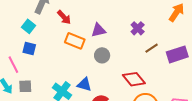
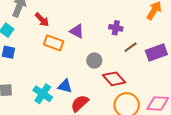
purple cross: (138, 28) -> (116, 28), turned -32
purple triangle: (98, 30) -> (77, 31), turned 42
gray circle: (102, 55) -> (94, 61), moved

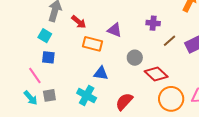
blue triangle: (65, 86) -> (101, 73), moved

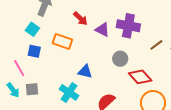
red arrow: (79, 22) -> (80, 18), moved
purple cross: (153, 23) -> (128, 26), moved, size x1.6
orange rectangle: (93, 44) -> (62, 41), moved

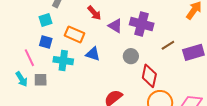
cyan square: (32, 29) -> (46, 20), turned 32
blue triangle: (85, 72) -> (93, 54), moved
red diamond: (140, 77) -> (149, 76), turned 50
cyan cross: (69, 92) -> (63, 61), moved, turned -30

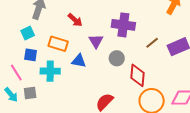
purple triangle: (115, 26) -> (96, 41), moved, turned 35

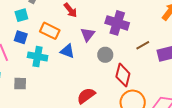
gray square: (30, 93) -> (20, 84), moved

